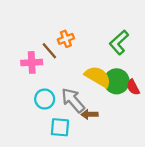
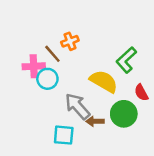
green L-shape: (119, 42) -> (126, 60), moved
green circle: (117, 81) -> (124, 114), moved
cyan circle: (45, 99) -> (47, 79), moved

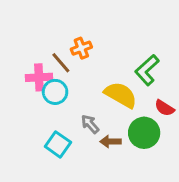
red semicircle: (141, 93) -> (164, 108), turned -30
gray arrow: (77, 106) -> (90, 124), size x0.6
cyan square: (64, 135) -> (58, 144), moved, turned 30

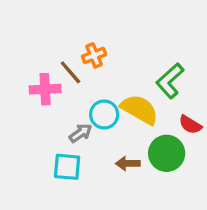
cyan circle: (55, 92) -> (104, 114), moved
gray arrow: (90, 124) -> (81, 133), moved, turned 96
cyan square: (58, 144) -> (67, 167), turned -30

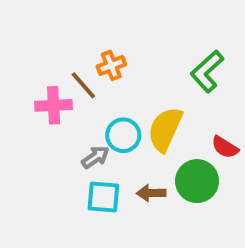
green L-shape: (170, 81) -> (207, 71), moved
yellow semicircle: (140, 109) -> (165, 129), turned -96
cyan square: (67, 167) -> (103, 197), moved

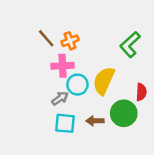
brown line: (83, 85) -> (46, 38), moved
pink cross: (54, 105) -> (62, 66), moved
red semicircle: (225, 147) -> (141, 92), turned -119

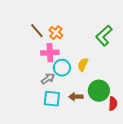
orange cross: (70, 41) -> (56, 33), turned -32
yellow semicircle: (104, 81) -> (83, 65), size x0.6
red semicircle: (141, 92) -> (113, 104), moved

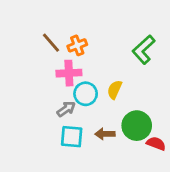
orange cross: (56, 33) -> (77, 45), turned 32
red semicircle: (113, 104) -> (156, 144), turned -72

